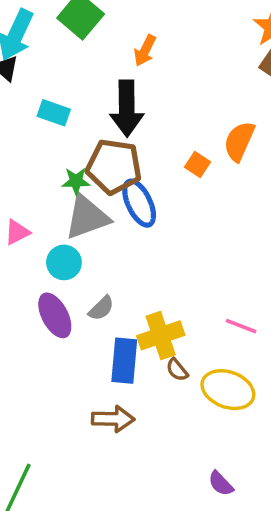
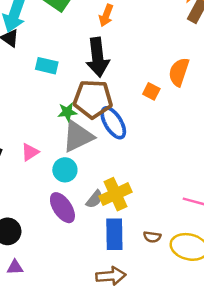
yellow cross: (161, 335) -> (115, 194), moved
brown semicircle: (177, 370) -> (152, 237), turned -36

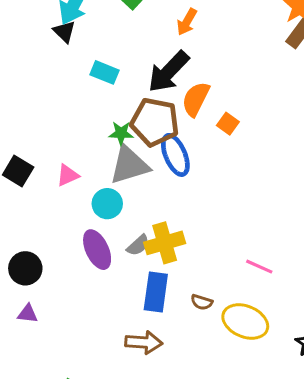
black arrow: (98, 57) -> (168, 72), turned 42
orange semicircle: (179, 72) -> (196, 99), moved

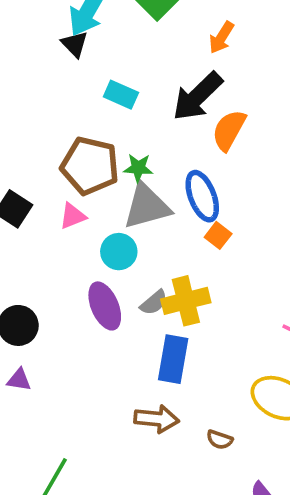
brown pentagon: (155, 122) -> (90, 166), moved
orange square: (228, 124) -> (218, 235), moved
brown semicircle: (202, 302) -> (220, 440), moved

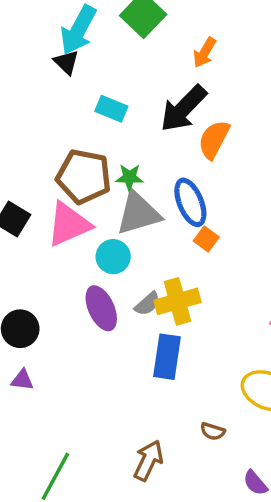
pink triangle: (73, 216) -> (69, 224), size x1.8
brown arrow: (157, 419) -> (148, 460), moved, turned -69

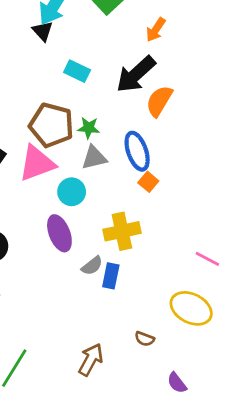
gray triangle: (138, 213) -> (94, 158), size x0.7
gray semicircle: (147, 304) -> (92, 266), moved
blue rectangle: (167, 357) -> (111, 276), size x0.7

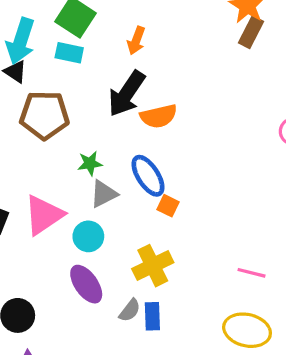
cyan rectangle: (77, 71) -> (69, 53), moved
orange semicircle: (159, 101) -> (159, 116), turned -120
brown pentagon: (51, 125) -> (44, 115), moved

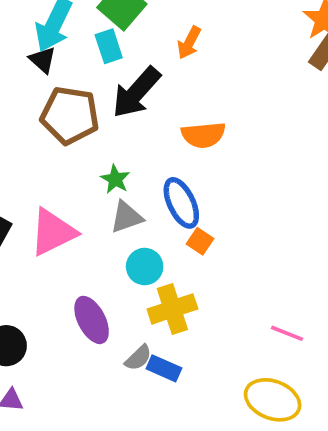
cyan rectangle: (69, 53) -> (109, 46), turned 52
black arrow: (127, 94) -> (136, 92), moved
green star: (90, 163) -> (115, 179), turned 30
cyan circle: (88, 236) -> (145, 267), moved
blue rectangle: (152, 316) -> (164, 368), turned -72

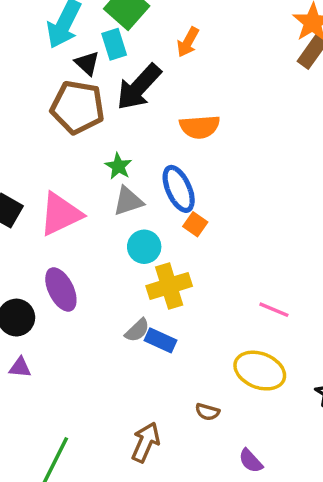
black triangle: (43, 60) -> (87, 63), moved
purple ellipse: (92, 320) -> (61, 289), moved

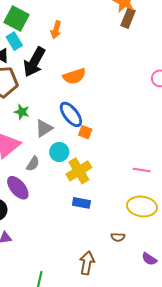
green star: (118, 166) -> (22, 112), moved
gray semicircle: (137, 330) -> (33, 164), moved

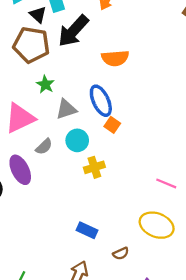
yellow cross: (79, 171) -> (94, 167), size x0.7
blue rectangle: (81, 203) -> (87, 230), moved
brown semicircle: (118, 237) -> (121, 253), turned -40

